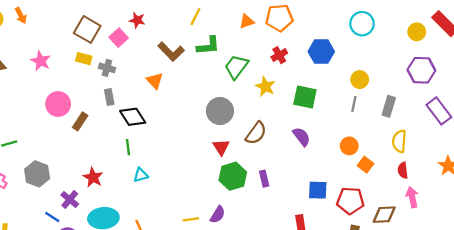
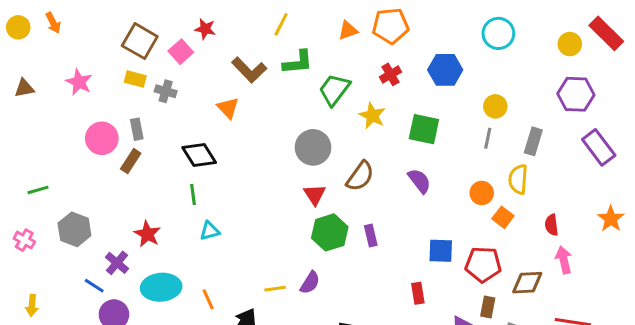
gray rectangle: (109, 97) -> (137, 129), moved
yellow semicircle: (399, 141) -> (518, 179), moved

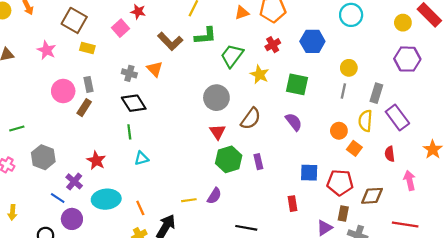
brown square: (140, 41) -> (74, 20), moved
gray cross: (166, 91) -> (129, 73), moved
purple rectangle: (599, 147) -> (397, 117), moved
pink arrow: (564, 260) -> (410, 180), moved

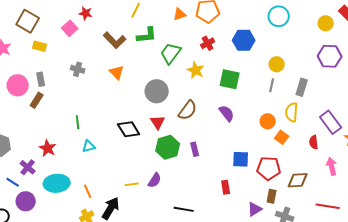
orange triangle: (155, 69) -> (117, 72), moved
black diamond: (134, 103) -> (129, 129), moved
purple rectangle: (397, 117) -> (331, 122), moved

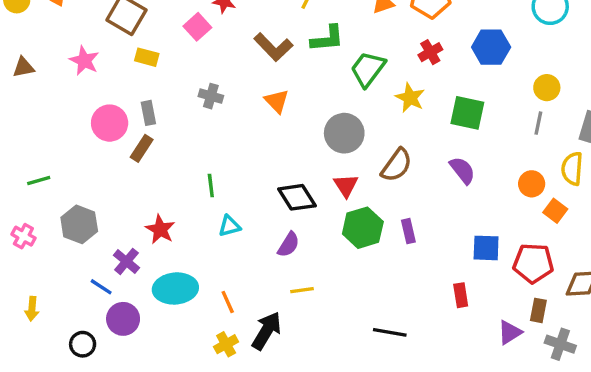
purple semicircle: (155, 180) -> (289, 245), moved

